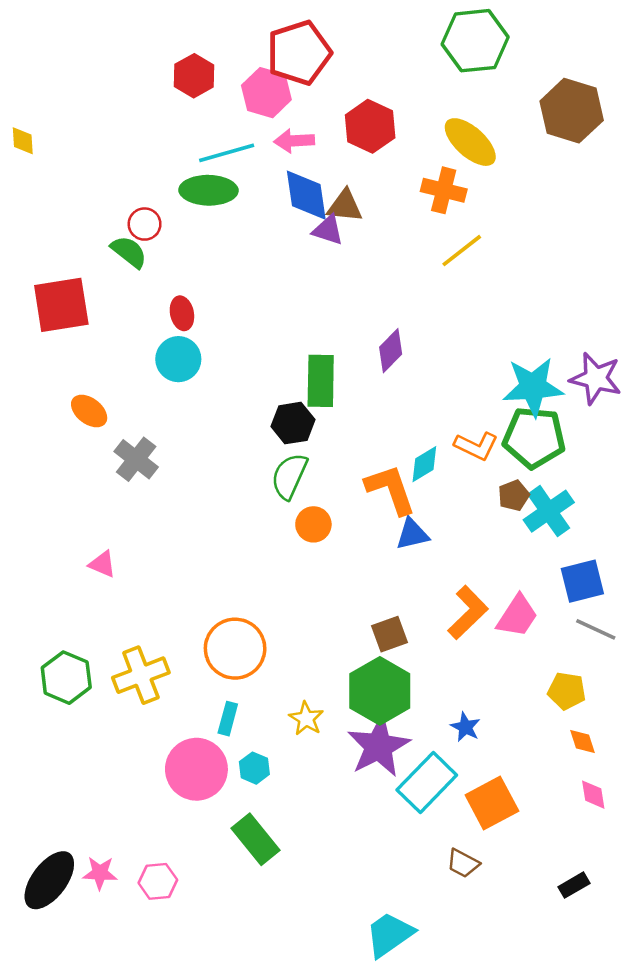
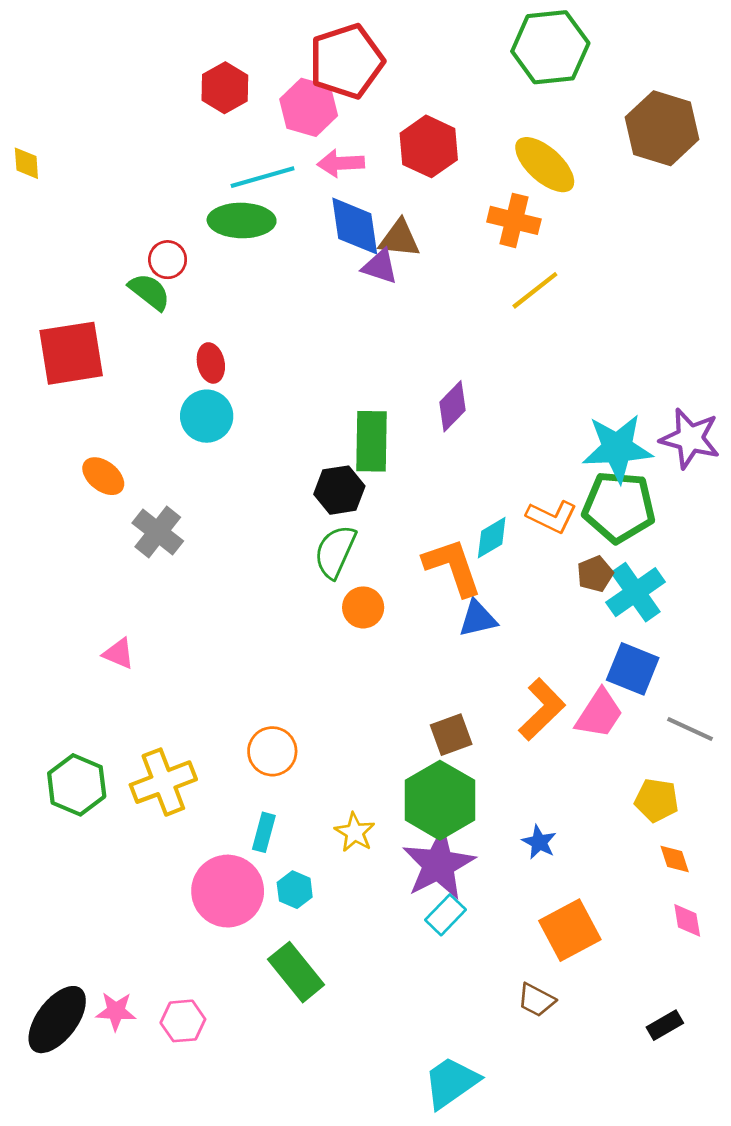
blue square: (582, 581) -> (633, 669), moved, turned 36
orange circle: (235, 649) -> (272, 751), size x0.7
cyan rectangle: (427, 783) -> (446, 915), moved, size x0.6

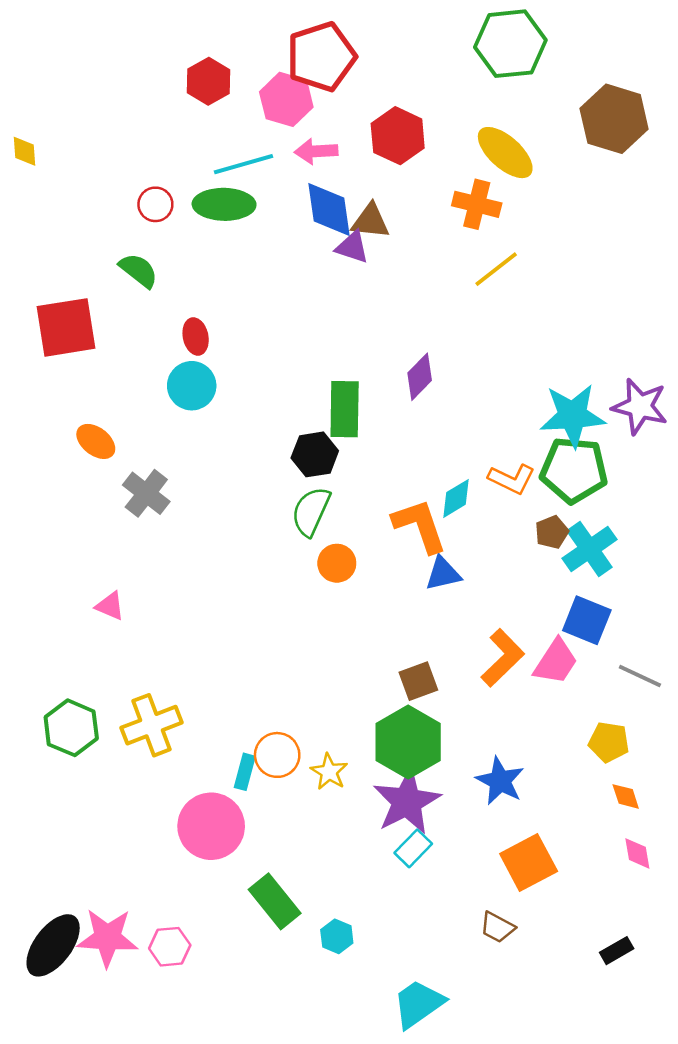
red circle: (168, 260) -> (155, 204), moved
orange circle: (272, 751) -> (277, 755), moved
blue star: (539, 842) -> (500, 781), size x1.5
cyan hexagon: (295, 890) -> (337, 936), moved
pink star: (116, 1011) -> (107, 938), size x1.6

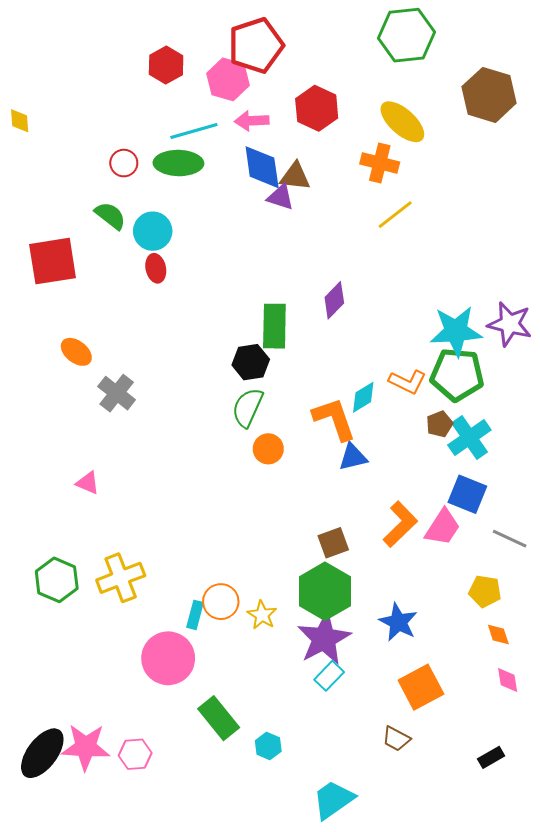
cyan circle: (192, 386) -> (153, 231), moved

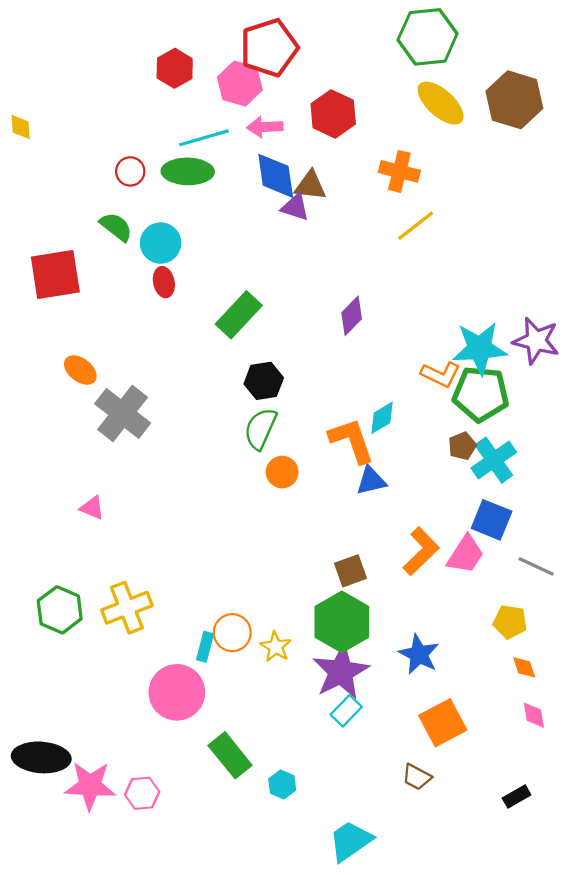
yellow ellipse: (402, 122) -> (441, 103), moved
green rectangle: (274, 326) -> (239, 315), moved, turned 42
orange L-shape: (408, 382) -> (441, 374), moved
gray cross: (117, 393) -> (123, 413), size x1.4
black ellipse: (42, 753) -> (41, 757), moved, turned 57

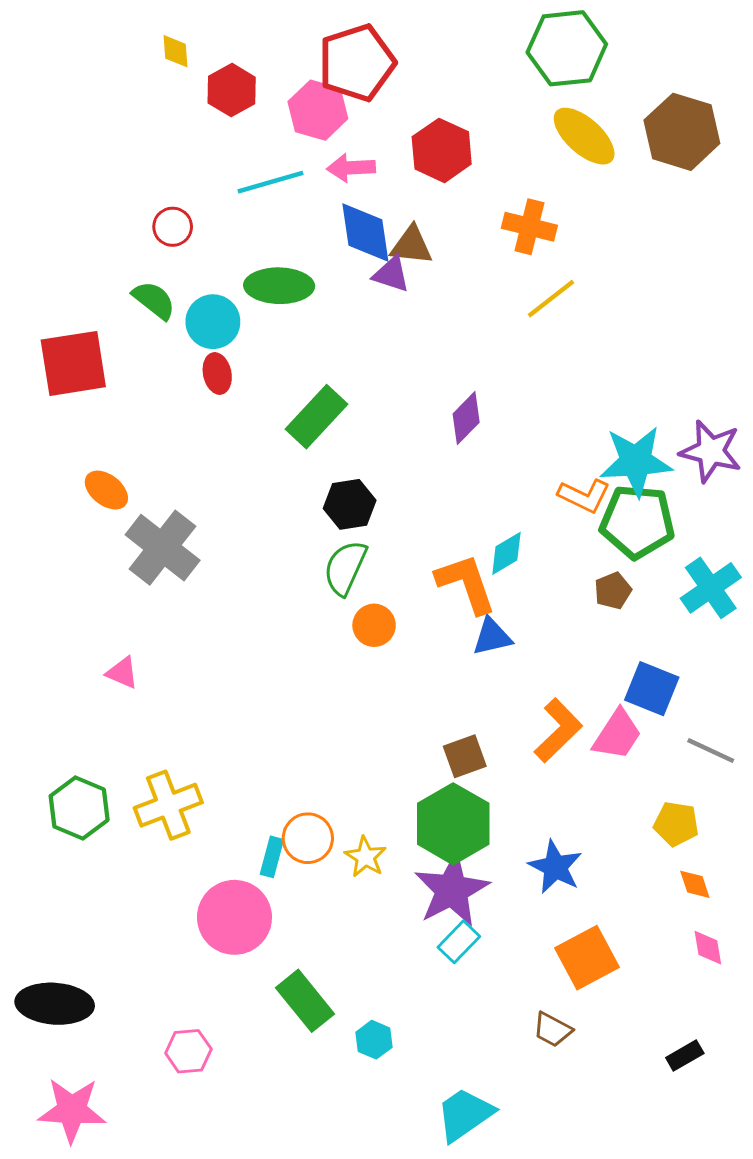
yellow diamond: (21, 127) -> (175, 51), moved
green ellipse: (188, 171) -> (279, 286), moved
cyan cross: (494, 460) -> (711, 588), moved
pink star: (90, 786) -> (72, 1110), moved

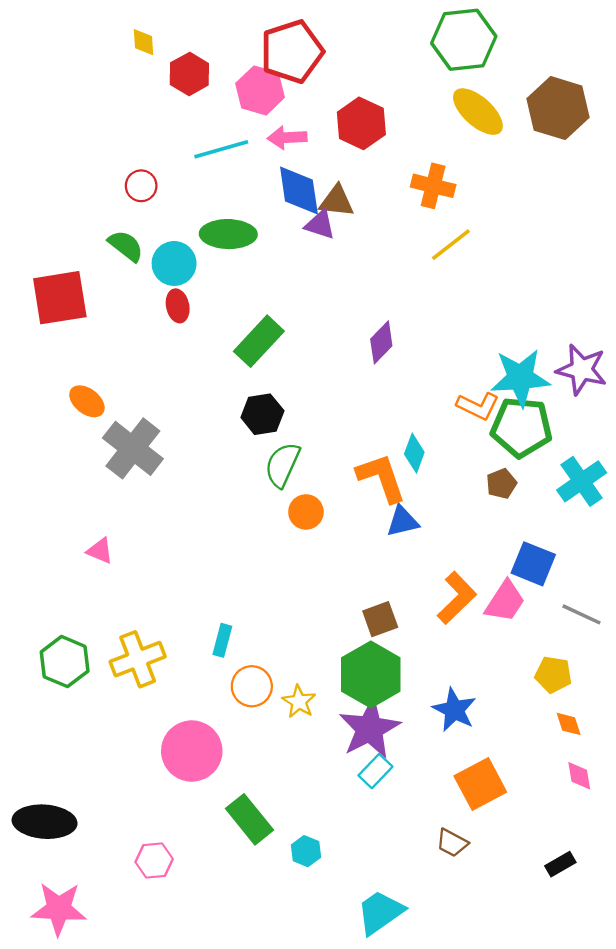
black hexagon: (350, 504) -> (262, 414), moved
cyan diamond: (506, 553) -> (414, 453), turned -39
cyan rectangle: (272, 857) -> (222, 640), moved

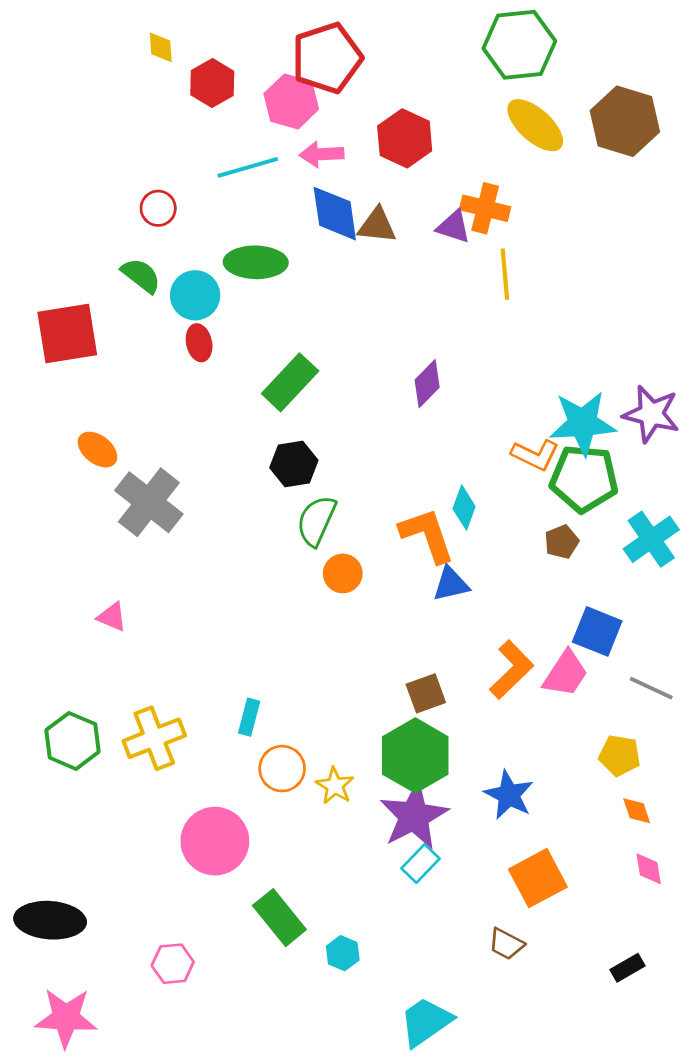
purple triangle: (320, 225) -> (453, 227), moved
yellow line: (451, 245) -> (505, 274), turned -57

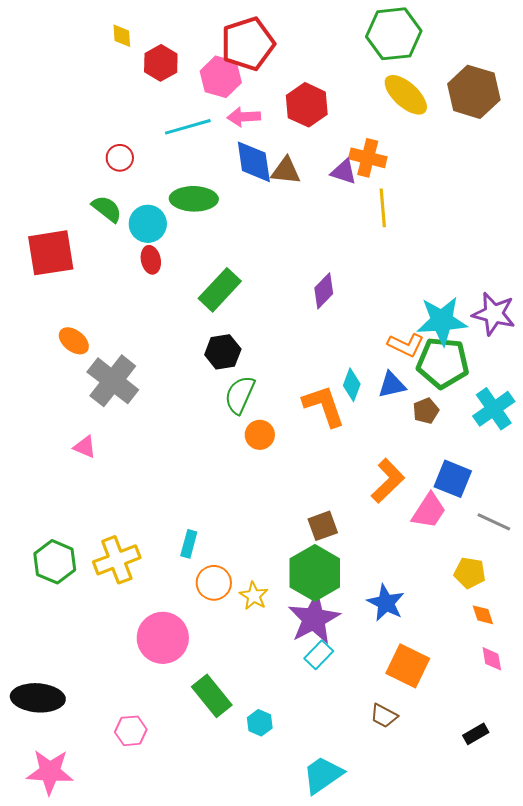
blue triangle: (451, 584) -> (392, 385), moved
pink triangle: (112, 617) -> (85, 447), moved
orange L-shape: (512, 670) -> (388, 481), moved
orange square: (538, 878) -> (408, 666), turned -36

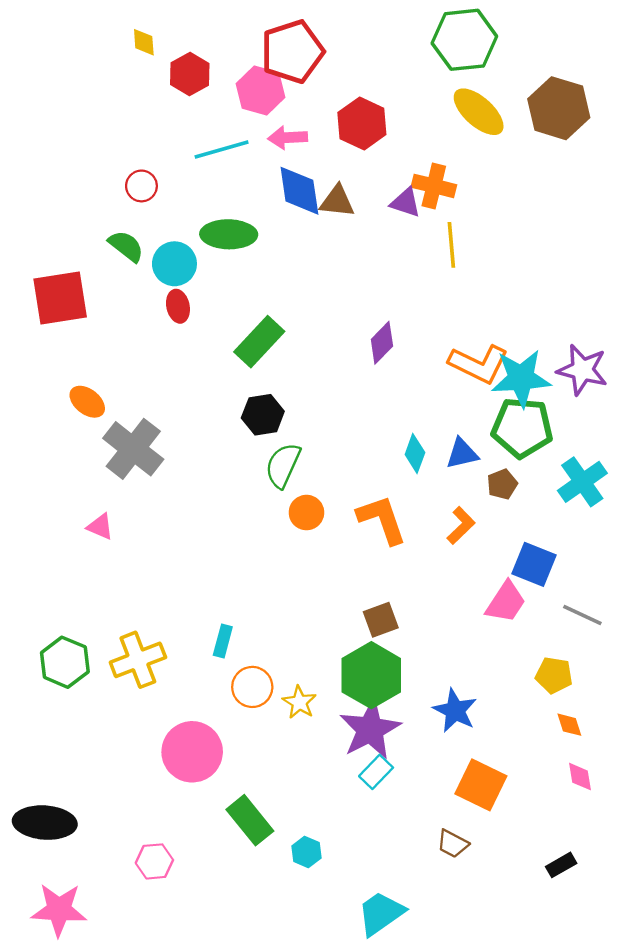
orange L-shape: (406, 345) -> (479, 364), moved, size x1.4
orange L-shape: (324, 406) -> (382, 520), moved
orange L-shape: (388, 481) -> (461, 525), moved, size x0.7

